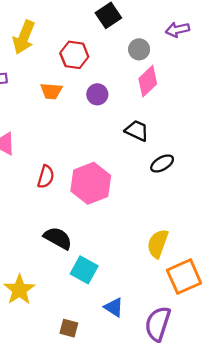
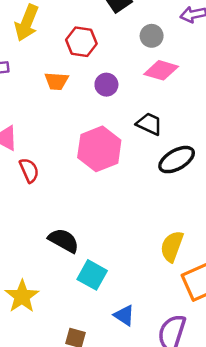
pink diamond: (148, 81) -> (161, 70), turned 60
black ellipse: (162, 163) -> (177, 160), size x1.4
red semicircle: (46, 177) -> (29, 170), moved, turned -40
pink hexagon: (91, 183) -> (99, 149), moved

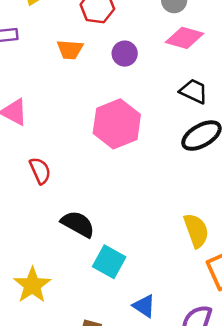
black trapezoid: (149, 124) -> (194, 91), moved
red semicircle: (29, 170) -> (40, 171), moved
yellow semicircle: (172, 246) -> (196, 231), turned 140

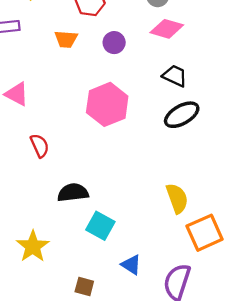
black semicircle: (78, 224) -> (73, 193), turned -36

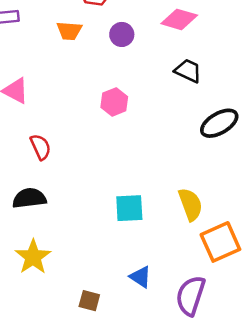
pink hexagon: (107, 104) -> (114, 102), size x0.6
black ellipse: (182, 115) -> (219, 123), moved
black semicircle: (73, 193) -> (29, 198), moved
cyan square: (100, 226) -> (129, 208), moved, turned -32

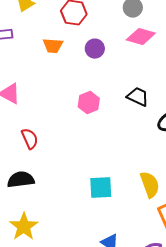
black trapezoid: (188, 71) -> (138, 97), moved

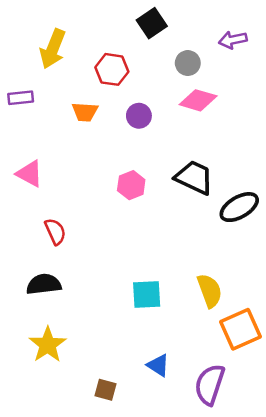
black trapezoid: (138, 97) -> (194, 177), size x1.4

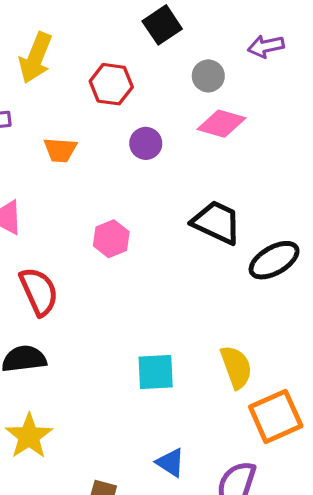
orange trapezoid: (85, 112) -> (60, 150), moved
pink hexagon: (131, 185) -> (111, 239), moved
red semicircle: (55, 231) -> (39, 291), size x1.4

